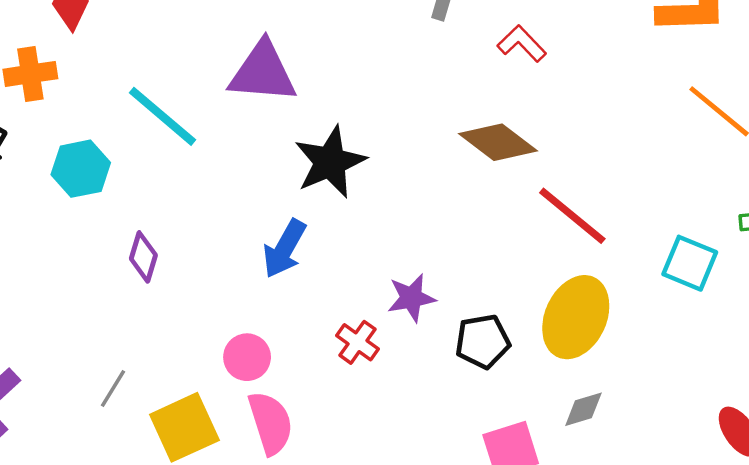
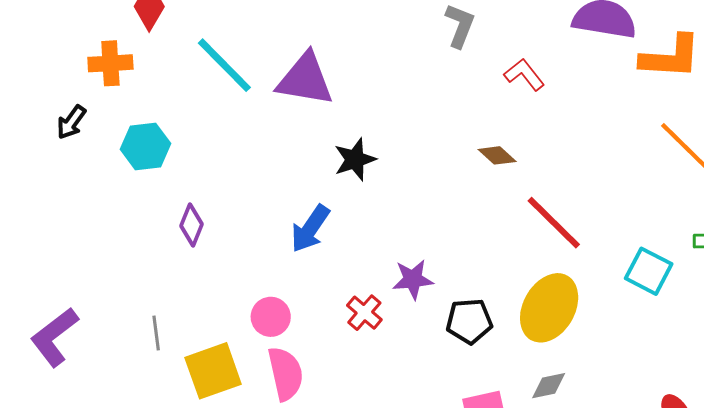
cyan line: (162, 116) -> (224, 65), moved
brown diamond: (498, 142) -> (497, 155), size x0.6
black star: (330, 162) -> (355, 159), size x0.7
gray line: (113, 389) -> (156, 333), turned -44

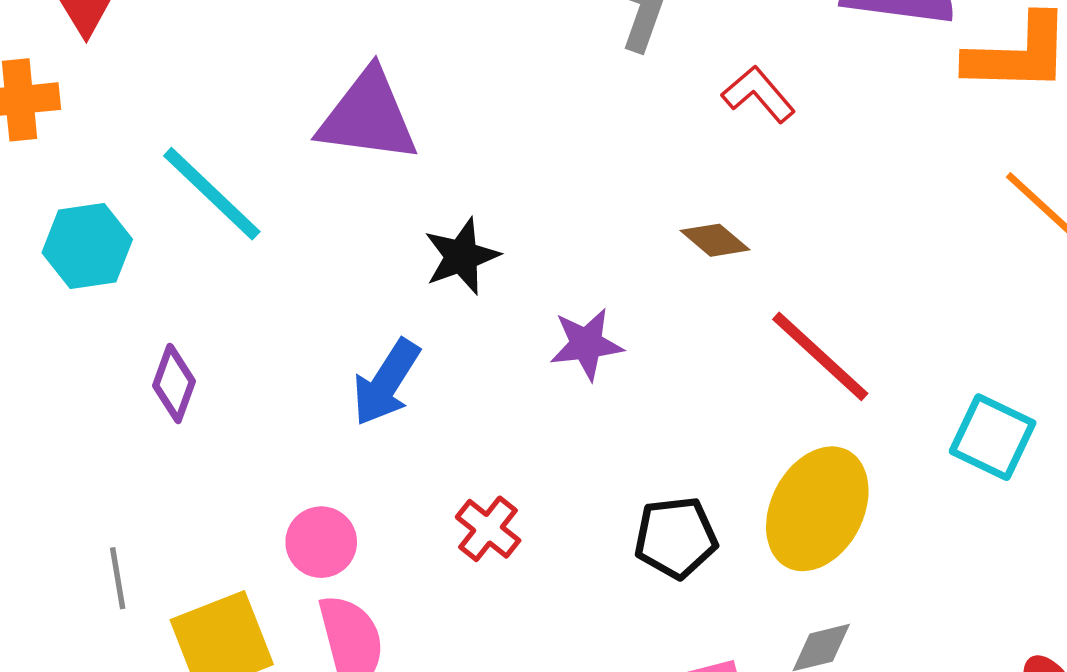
cyan line: (224, 65) -> (212, 194), moved
purple star: (413, 279) -> (586, 344), moved

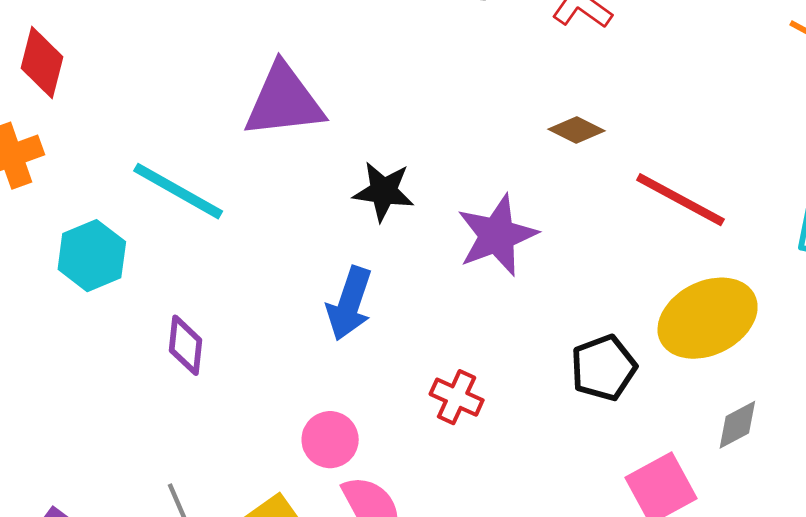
black star: (462, 256) -> (384, 191), turned -30
purple star: (586, 344) -> (497, 235), size x1.4
yellow ellipse: (817, 509) -> (708, 318), turned 50

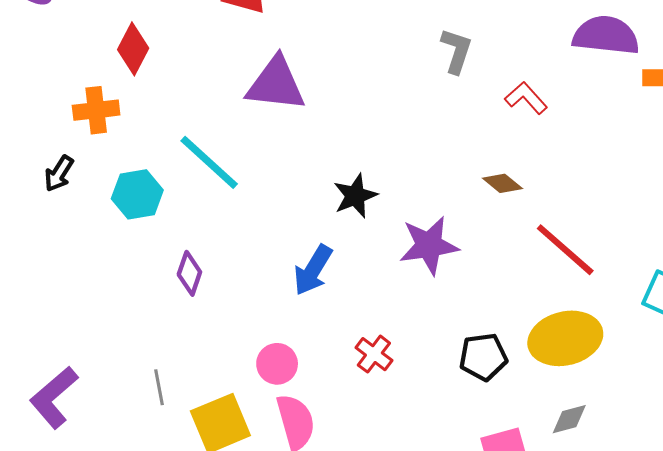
purple triangle: (284, 101) -> (276, 84), moved
black star: (384, 191) -> (355, 196), turned 30

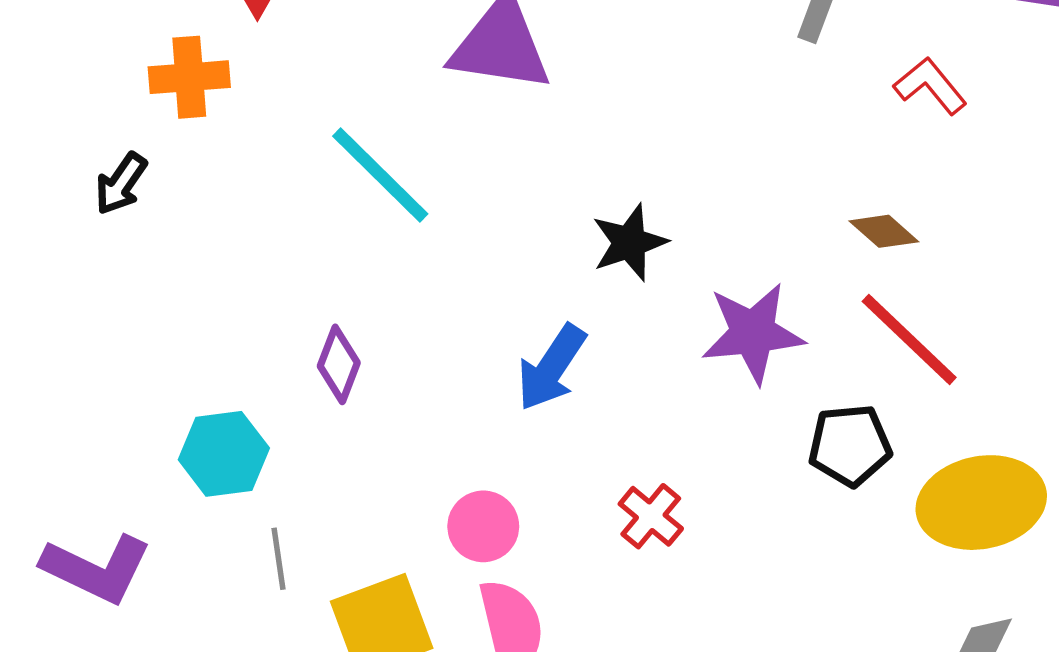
cyan hexagon: (137, 194) -> (224, 454), moved
red line: (565, 250) -> (909, 339), moved
black pentagon: (483, 357) -> (850, 445), moved
purple L-shape: (54, 397) -> (97, 569), turned -116

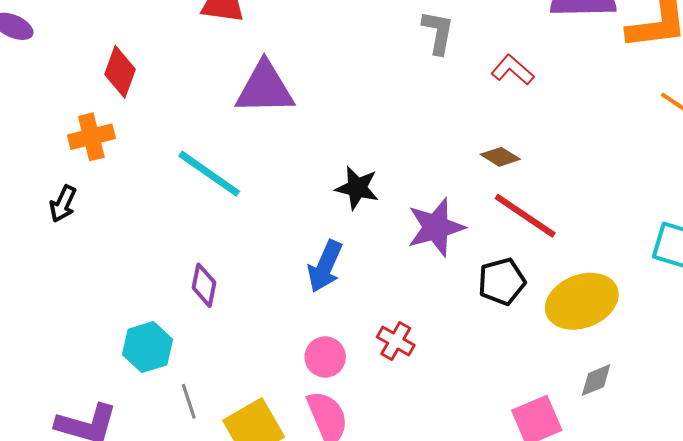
black star: (629, 243) -> (357, 188), turned -30
pink circle: (483, 526) -> (325, 357), moved

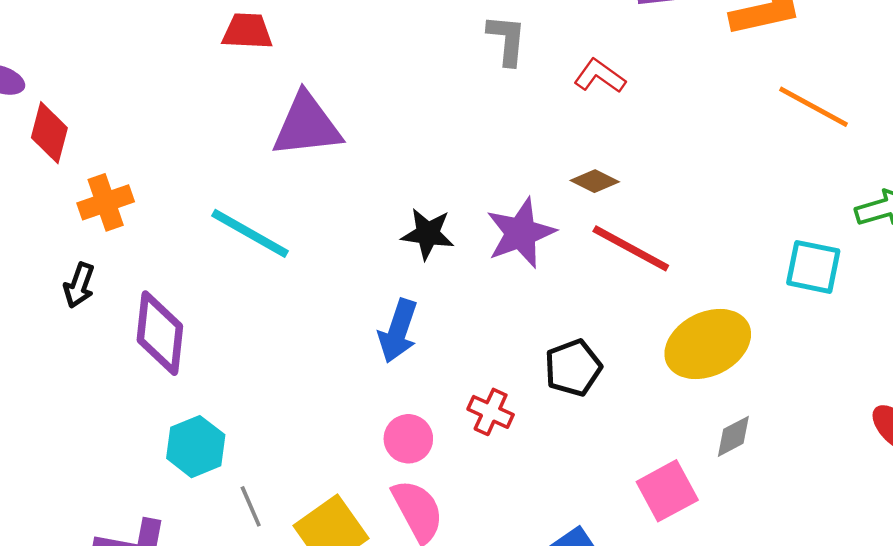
red diamond: (120, 72) -> (49, 133), moved
purple star: (436, 227) -> (521, 233), moved
black pentagon: (502, 281) -> (573, 368), moved
purple diamond: (204, 285) -> (160, 333), moved, size x1.6

